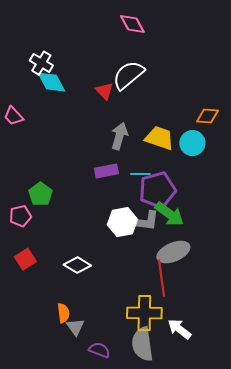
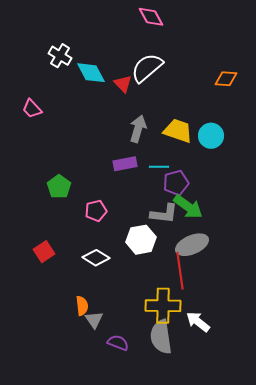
cyan diamond: (51, 82) -> (91, 73), moved
orange diamond: (207, 116) -> (226, 79), moved
purple pentagon: (157, 190) -> (176, 183), size x0.7
pink pentagon: (20, 216) -> (96, 211), moved
white hexagon: (122, 222) -> (141, 240), moved

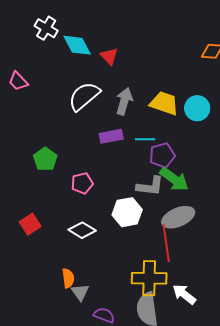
white semicircle: (147, 68) -> (84, 96), moved

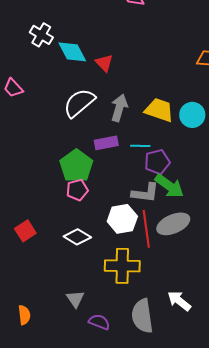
green pentagon: (45, 159) -> (76, 166), moved, size x1.4
red line: (166, 243) -> (146, 229), moved
orange semicircle: (68, 278) -> (24, 315), moved
yellow cross: (149, 278) -> (122, 266), moved

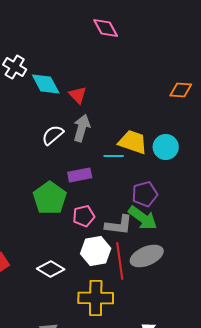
white semicircle: (79, 103) -> (53, 135), size x0.7
gray arrow: (119, 108) -> (82, 128), moved
cyan line: (140, 146) -> (114, 156), moved
purple pentagon: (157, 162) -> (145, 194), moved
pink pentagon: (77, 190) -> (84, 216), moved

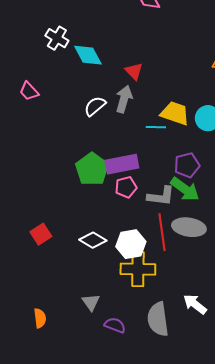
red triangle: (78, 95) -> (134, 71), moved
purple rectangle: (80, 175) -> (122, 164), moved, size x1.4
white hexagon: (96, 251) -> (131, 244), moved
gray ellipse: (147, 256) -> (189, 227), turned 32

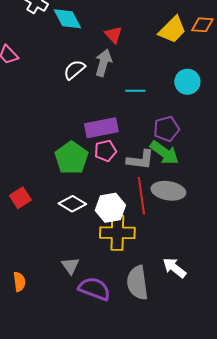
yellow trapezoid: (175, 113) -> (172, 30), moved, turned 116
green pentagon: (92, 169) -> (71, 158), moved
purple semicircle: (115, 325) -> (94, 289), size x1.5

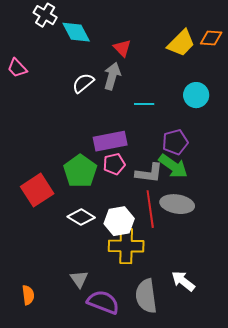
red square: (20, 198) -> (37, 190), moved, size x1.5

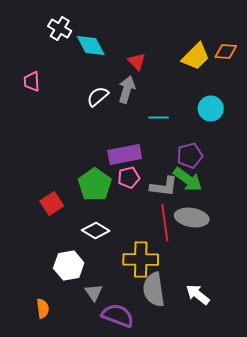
pink trapezoid: (17, 68) -> (32, 82), turned 40
red square: (37, 190) -> (52, 204), size x0.7
white hexagon: (119, 221) -> (69, 266), moved
gray semicircle: (146, 296) -> (154, 290), moved

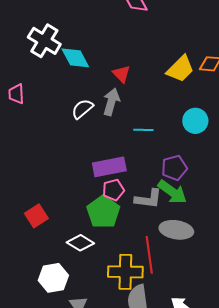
white cross: (60, 28) -> (44, 41), size x1.4
green pentagon: (95, 184) -> (103, 212), moved
red line: (165, 222) -> (149, 255), moved

